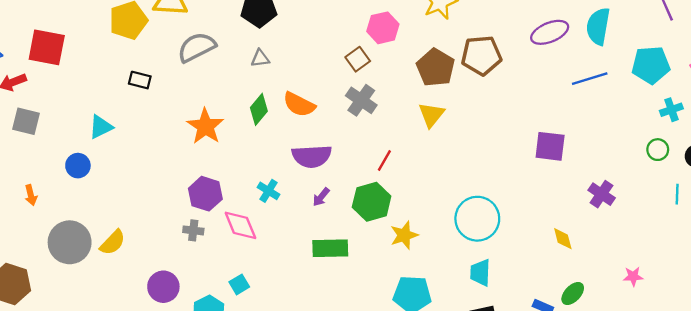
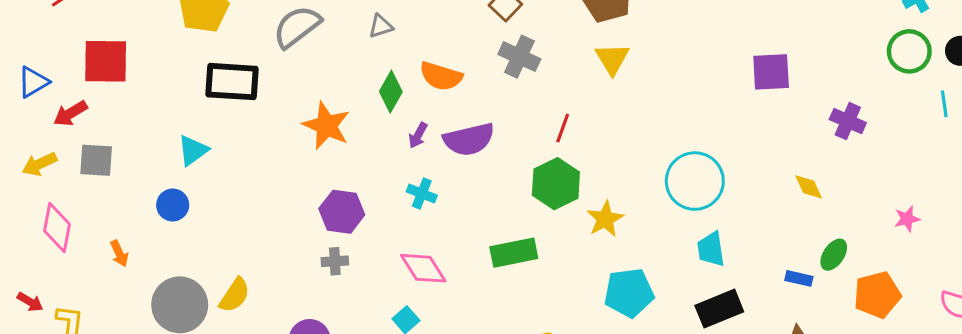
black rectangle: (140, 80) -> (232, 82), size x1.8
green circle: (658, 150) -> (909, 51), size x1.5
purple arrow: (321, 197) -> (418, 135), moved
pink diamond: (240, 225) -> (423, 268), moved

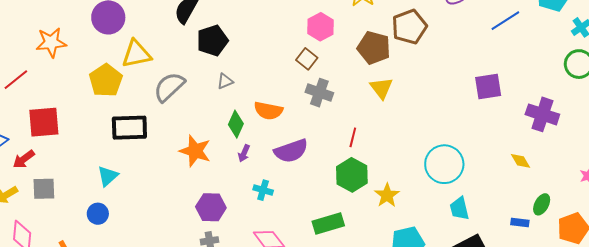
purple cross: (848, 121) -> (542, 114), size x1.4
purple arrow: (418, 135) -> (244, 153), moved

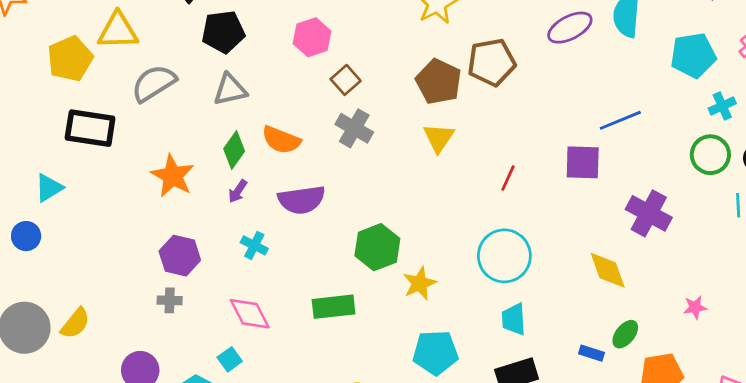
blue line: (505, 21) -> (620, 120), moved
pink hexagon: (320, 27) -> (312, 37), moved
gray triangle: (225, 81) -> (230, 90), size x1.5
red line: (353, 137) -> (508, 178), moved
yellow diamond: (521, 161) -> (608, 270), size x1.5

